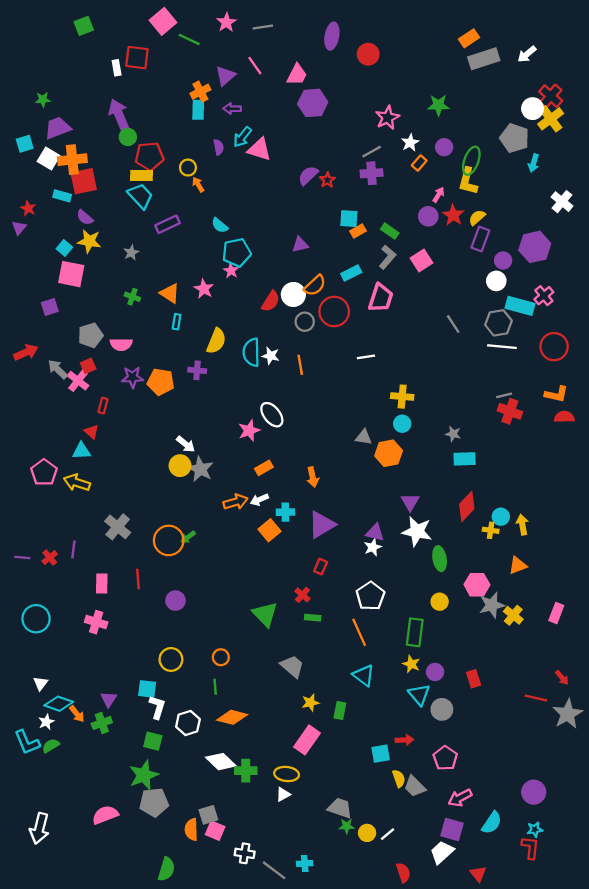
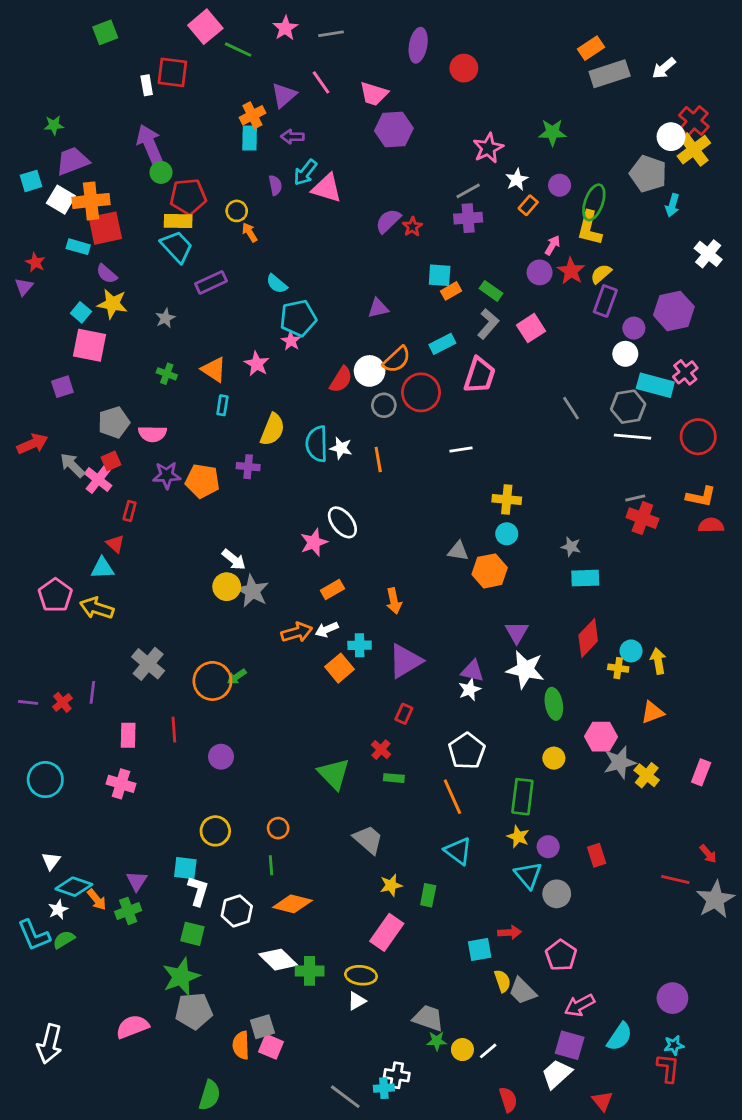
pink trapezoid: (297, 75) -> (374, 94), turned 80
white cross: (245, 853) -> (397, 1075), moved

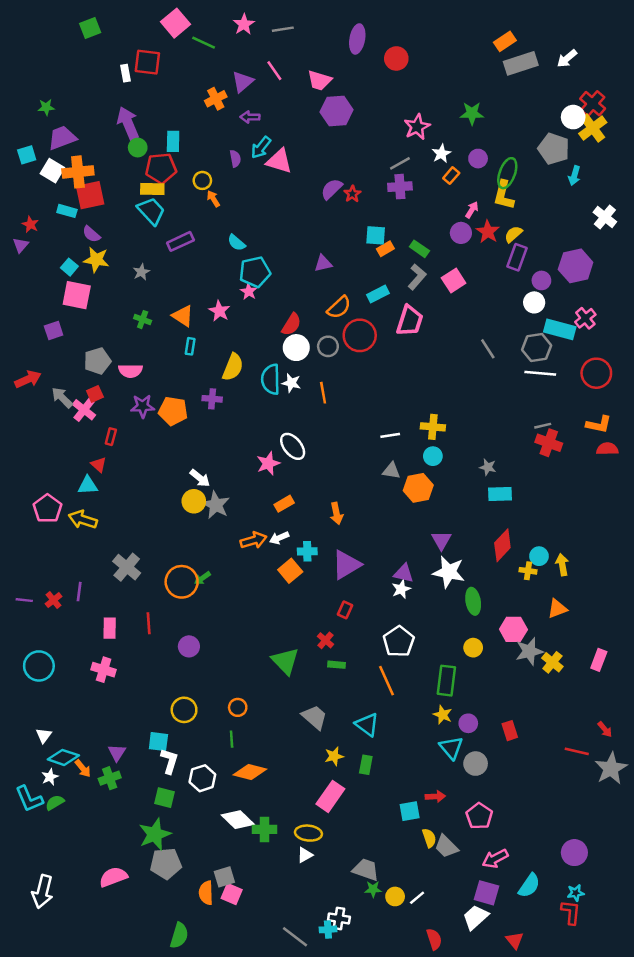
cyan rectangle: (250, 138) -> (173, 141), moved
white circle: (370, 371) -> (296, 348), moved
white line: (461, 450) -> (390, 435), moved
cyan triangle: (458, 851) -> (367, 724), moved

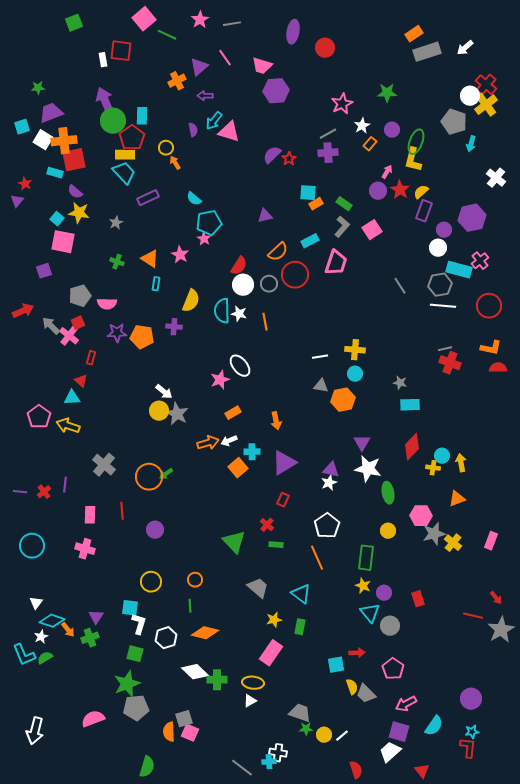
green circle: (138, 148) -> (113, 121), size x1.6
red pentagon: (161, 168) -> (132, 138), turned -30

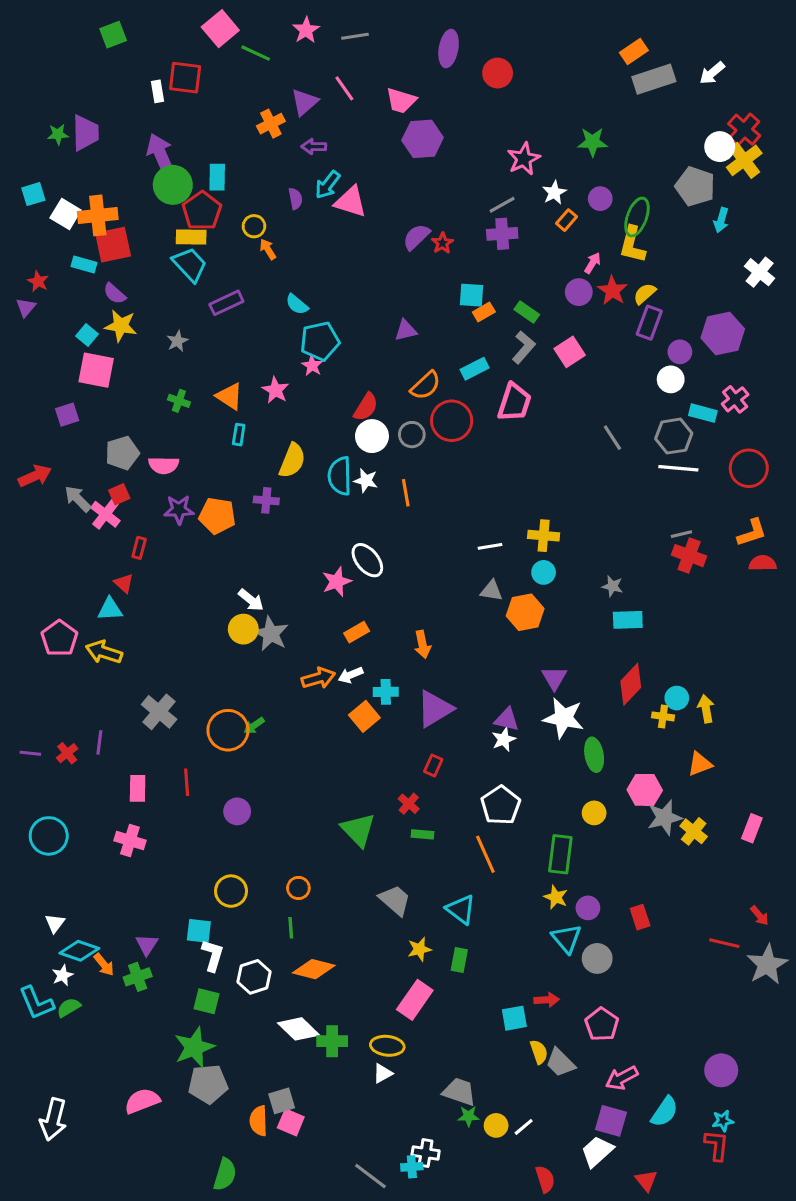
purple trapezoid: (51, 113) -> (85, 133), moved, turned 110
cyan rectangle: (459, 270) -> (703, 413), size x0.7
orange L-shape: (491, 348) -> (752, 533), turned -30

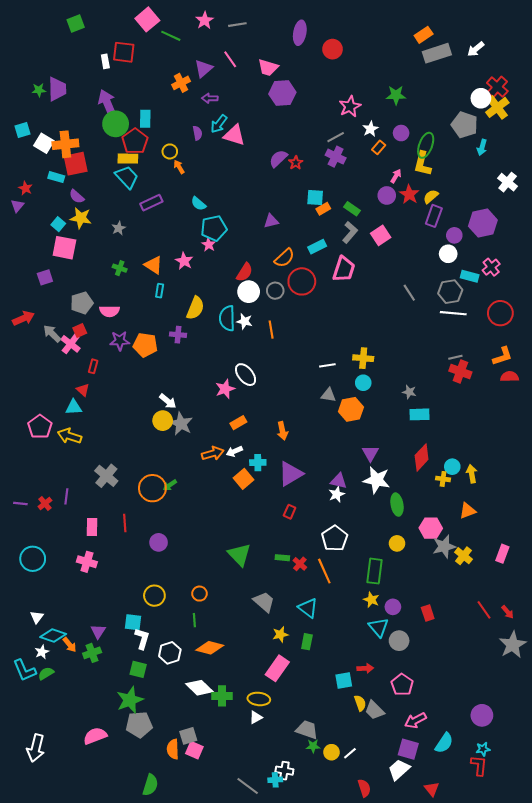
purple cross: (502, 234) -> (336, 157), turned 30
red cross: (409, 804) -> (300, 564), moved
red line: (724, 943) -> (484, 610), moved, turned 42

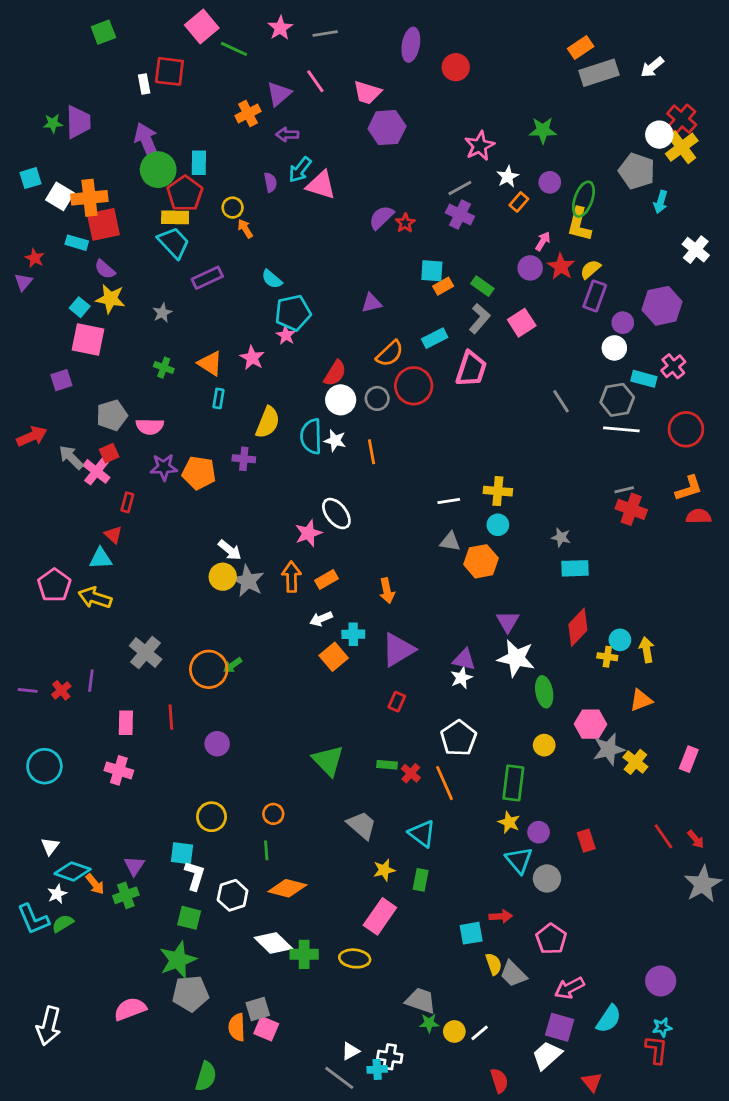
orange arrow: (213, 453) -> (292, 577), moved, turned -75
white triangle: (256, 717) -> (350, 1051), moved

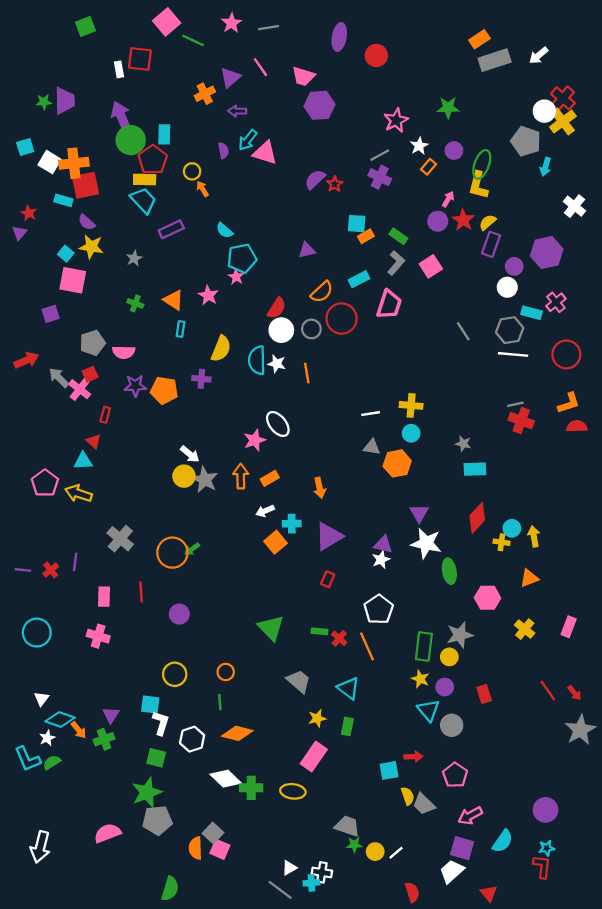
yellow circle: (544, 745) -> (449, 657), moved
gray star: (609, 749) -> (460, 635), moved
gray square: (258, 1009) -> (213, 833), turned -30

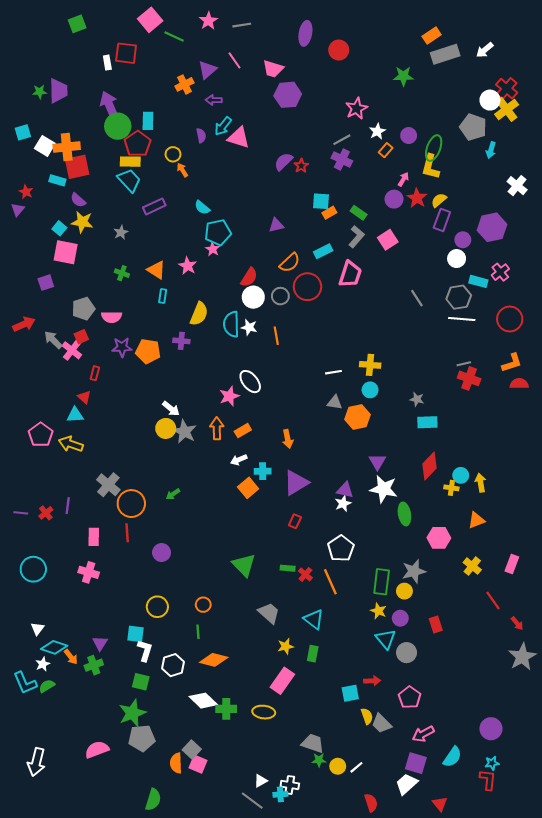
green star: (448, 108) -> (403, 76), moved
orange circle: (172, 553) -> (131, 504), moved
red line: (548, 691) -> (493, 600), moved

